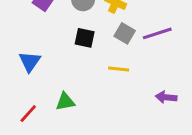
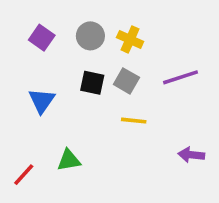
gray square: (125, 33) -> (126, 81), moved
blue triangle: (30, 62) -> (42, 101), moved

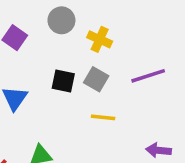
gray circle: (90, 36) -> (61, 20), moved

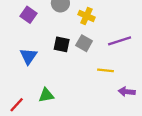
yellow line: (103, 117) -> (105, 70), moved

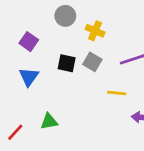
purple square: (28, 15) -> (29, 42), moved

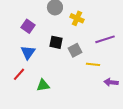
gray square: (92, 62) -> (75, 50), moved, turned 32
red line: (15, 132) -> (19, 74), moved

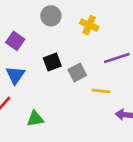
yellow cross: (77, 18) -> (89, 25), moved
black square: (56, 42) -> (52, 62), turned -32

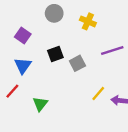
yellow line: (101, 91) -> (98, 93), moved, turned -56
green triangle: (35, 119) -> (40, 104), turned -42

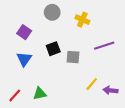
gray square: (77, 63) -> (73, 57), turned 32
red line: (12, 91) -> (15, 96), moved
green triangle: (40, 104) -> (40, 93), turned 40

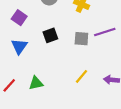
gray square: (73, 57) -> (81, 39), moved
yellow line: (92, 84) -> (81, 76), moved

